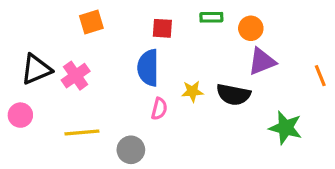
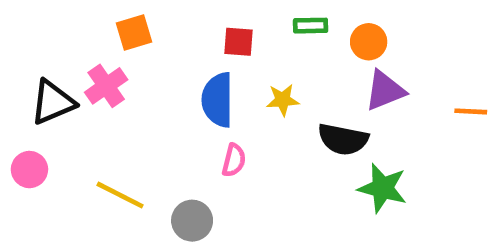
pink cross: (76, 76) -> (106, 86), moved
orange line: (320, 76) -> (471, 111), turned -65
yellow star: (192, 91) -> (283, 100), moved
green star: (286, 128) -> (383, 188), moved
yellow line: (82, 132) -> (120, 195), turned 32

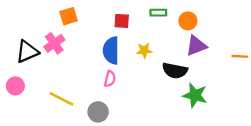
pink semicircle: (234, 160) -> (110, 79), moved

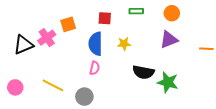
orange square: (69, 16) -> (68, 24), moved
orange circle: (188, 21) -> (172, 13), moved
black semicircle: (175, 71) -> (143, 72), moved
pink circle: (15, 86) -> (15, 87), moved

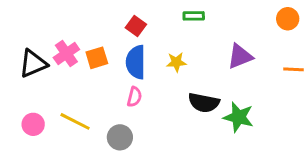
orange circle: (172, 13) -> (288, 19), moved
red square: (105, 18) -> (136, 26), moved, turned 32
orange square: (68, 24) -> (97, 58), moved
pink circle: (15, 87) -> (33, 124), moved

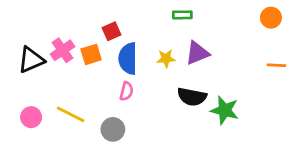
red square: (136, 26) -> (111, 31), moved, turned 30
purple triangle: (240, 56) -> (197, 53), moved

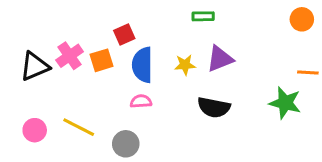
pink semicircle: (126, 91) -> (141, 101), turned -108
green star: (225, 110) -> (285, 103), moved

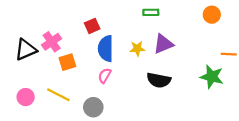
orange circle: (302, 19) -> (212, 15), moved
orange square: (101, 60) -> (67, 62), moved
pink semicircle: (141, 101) -> (105, 76), turned -56

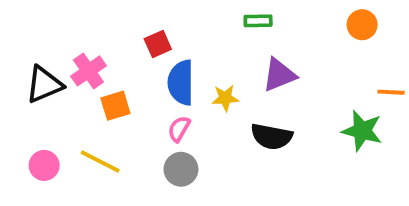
yellow star: (137, 49) -> (225, 98), moved
gray circle: (93, 107) -> (181, 169), moved

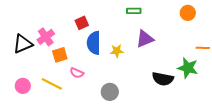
pink semicircle: (179, 129) -> (77, 73), moved, turned -96
black semicircle: (272, 136) -> (163, 79), moved
gray circle: (181, 169) -> (110, 92), moved

